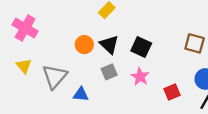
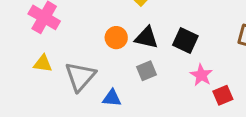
black triangle: (109, 45) -> (146, 38), turned -30
yellow triangle: (24, 66) -> (43, 64), turned -42
pink star: (140, 77) -> (201, 75), moved

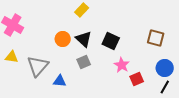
black triangle: (146, 38) -> (84, 39), turned 30

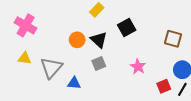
black square: (111, 41) -> (127, 27), moved, turned 36
red square: (137, 79) -> (164, 86), moved

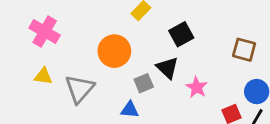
orange circle: (77, 40) -> (114, 51), size x1.5
black triangle: (99, 40) -> (167, 68), moved
blue triangle: (74, 83) -> (130, 110), moved

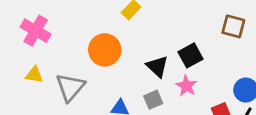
black square: (181, 34) -> (190, 55), moved
brown square: (244, 50) -> (233, 26), moved
gray square: (144, 83) -> (153, 100), moved

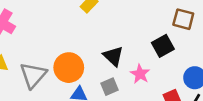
orange circle: (105, 50) -> (69, 68), moved
black square: (190, 55) -> (163, 46), moved

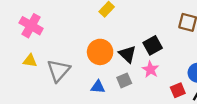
black square: (163, 46) -> (153, 45), moved
orange circle: (69, 68) -> (100, 52), moved

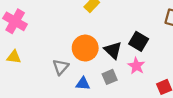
black square: (153, 45) -> (139, 41), turned -30
gray triangle: (58, 71) -> (61, 67), moved, size x0.7

